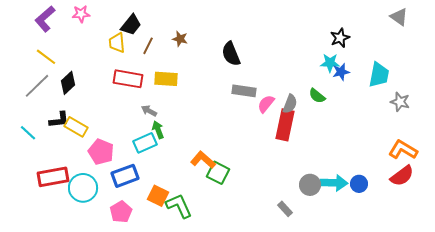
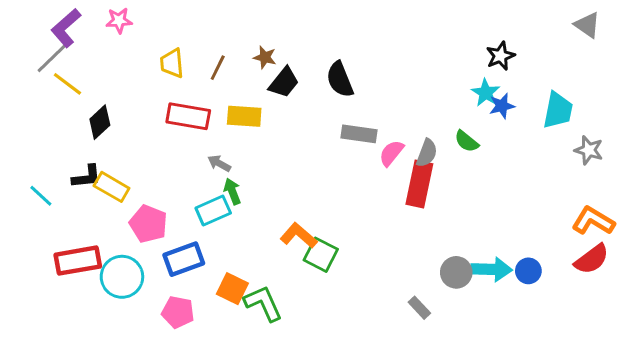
black trapezoid: (131, 25) -> (284, 82), moved
cyan star: (330, 63) -> (486, 93), turned 30
gray line: (37, 86) -> (54, 56), moved
pink pentagon: (121, 212) -> (178, 312), turned -30

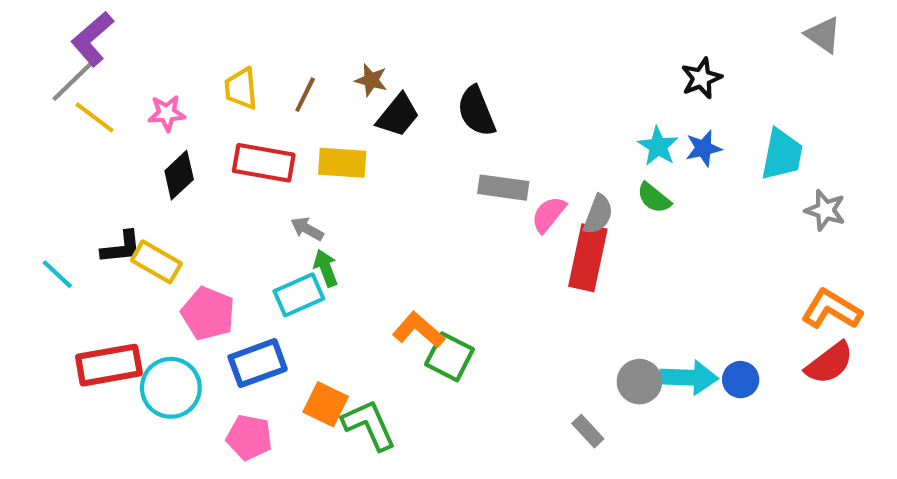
pink star: (119, 21) -> (167, 113), moved
cyan star: (486, 93) -> (658, 146), moved
black diamond: (100, 122) -> (179, 175), moved

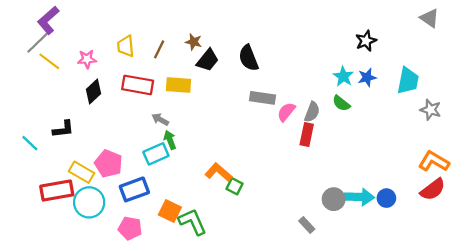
red rectangle: (588, 258) -> (307, 135), size x0.7
yellow rectangle: (156, 262) -> (82, 172), moved
green square: (450, 357) -> (235, 186), size x0.7

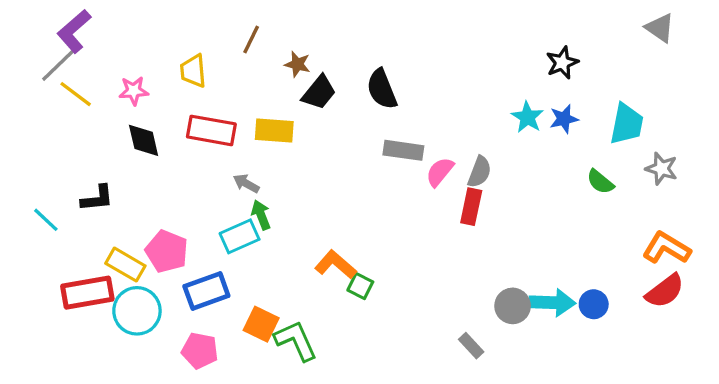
brown line: (159, 49) -> (251, 39), moved
black diamond: (93, 91) -> (144, 140), turned -60
green semicircle: (341, 103) -> (600, 182), moved

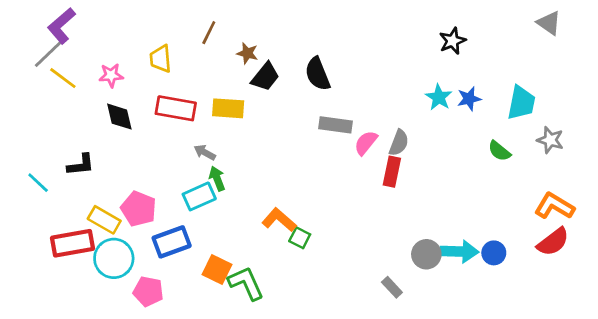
black star: (562, 63) -> (453, 41), moved
pink pentagon: (200, 351) -> (148, 291), moved

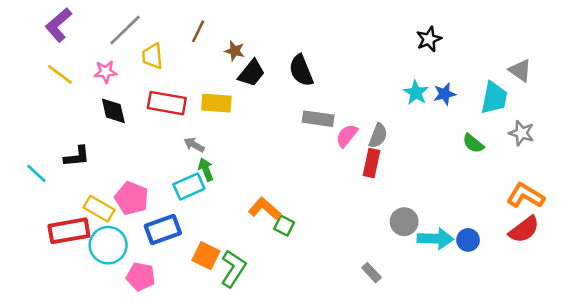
gray triangle: (549, 23) -> (520, 70), moved
gray line: (50, 52) -> (125, 30), moved
gray circle: (426, 254) -> (404, 222), moved
green L-shape: (246, 283) -> (233, 269), turned 57

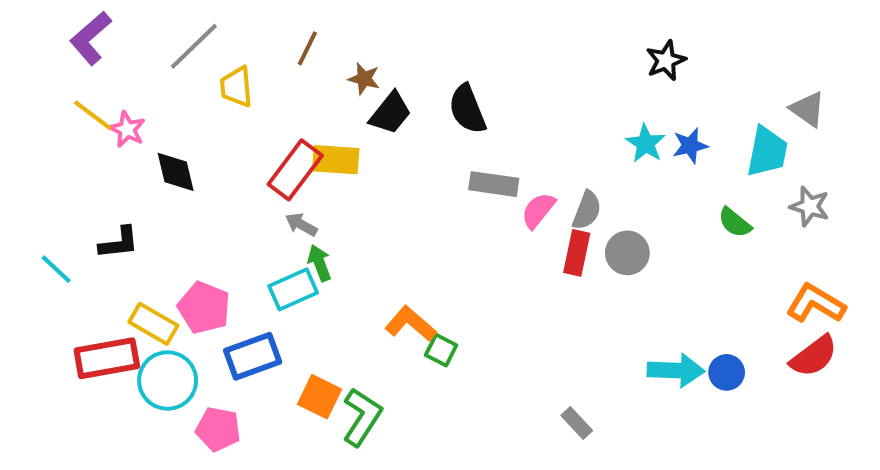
pink star: (105, 72) -> (127, 129), moved, turned 30
red rectangle: (167, 103) -> (295, 170), moved, turned -63
gray circle: (404, 222) -> (627, 253), moved

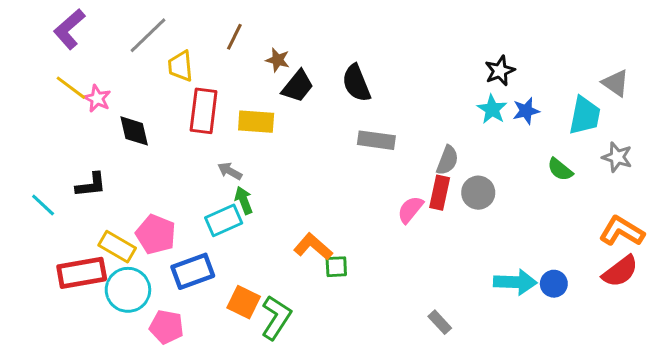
black star: (666, 60) -> (500, 71), moved
red rectangle: (295, 170) -> (204, 111), moved, turned -30
pink semicircle: (538, 210) -> (410, 210), moved
green square: (441, 350) -> (336, 267), turned -30

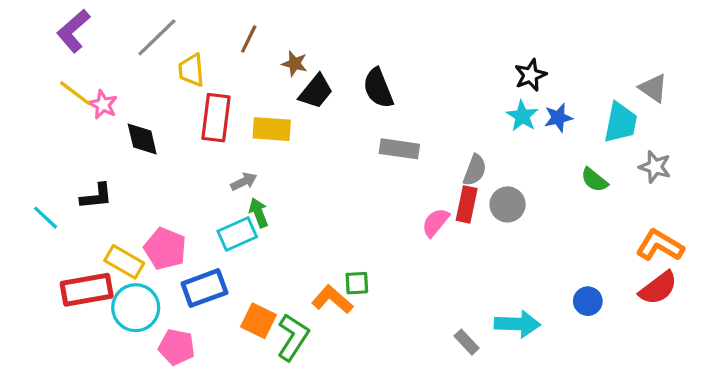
gray arrow: (230, 171) -> (244, 182), turned 125
orange L-shape: (313, 247) -> (332, 299), moved
cyan arrow: (515, 282) -> (517, 324), moved

